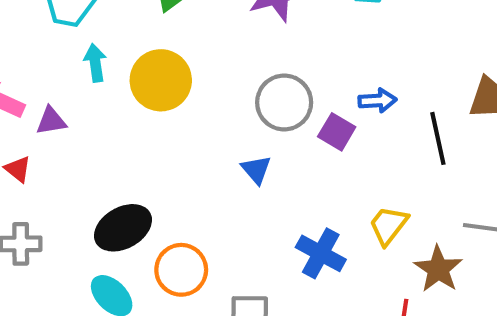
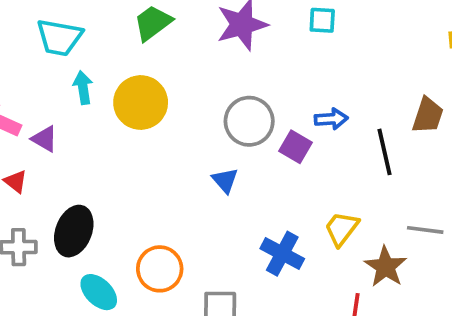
purple triangle: (51, 121) -> (45, 139), turned 40
black ellipse: (123, 228) -> (74, 231), moved, turned -39

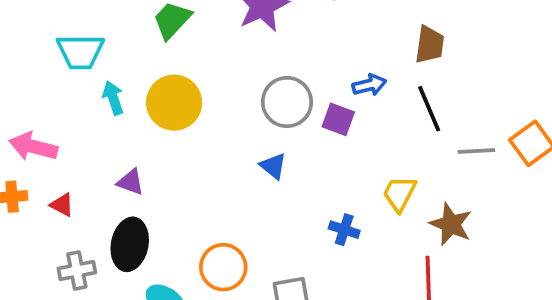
brown trapezoid: (428, 115) -> (430, 45), moved
purple triangle: (45, 139) -> (131, 182), moved
gray line: (425, 230) -> (476, 151), moved
blue cross: (282, 254) -> (344, 230), size x0.7

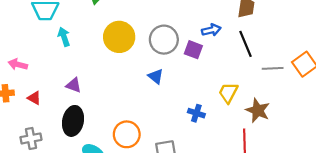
yellow circle: (174, 103) -> (119, 37), moved
pink arrow: (33, 147) -> (18, 64), size x0.7
gray cross: (77, 270) -> (31, 138), moved

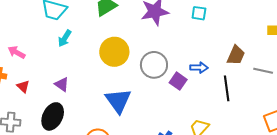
cyan arrow: (64, 37) -> (65, 38), turned -144
gray line: (273, 68) -> (263, 71), moved
blue triangle: (156, 76) -> (118, 101), moved, size x1.8

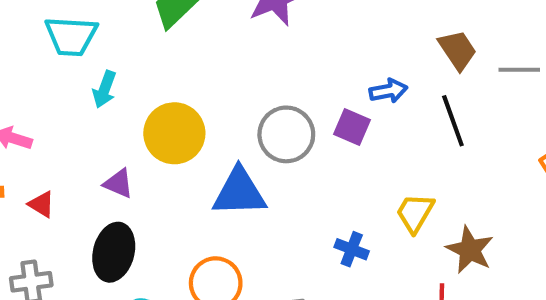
yellow circle: (114, 52) -> (174, 133), moved
brown trapezoid: (236, 55) -> (457, 50), turned -45
gray circle: (154, 65) -> (286, 134), moved
blue triangle: (118, 101) -> (239, 192), turned -44

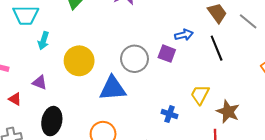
gray line: (519, 70) -> (248, 21), turned 42
purple triangle: (118, 183) -> (40, 82), moved

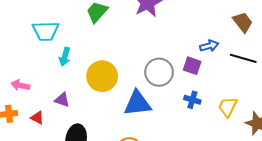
black line: (217, 48) -> (243, 58), turned -50
blue cross: (170, 114) -> (192, 100), moved

